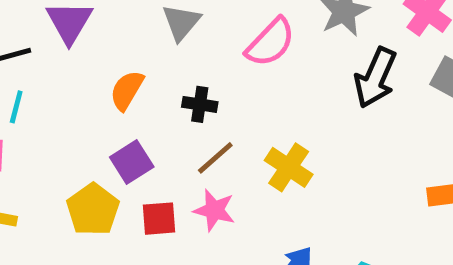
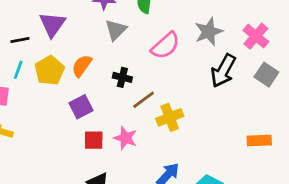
brown line: (215, 158) -> (144, 100), moved
yellow cross: (289, 167) -> (170, 117), turned 30
yellow pentagon: (93, 209) -> (50, 70), moved

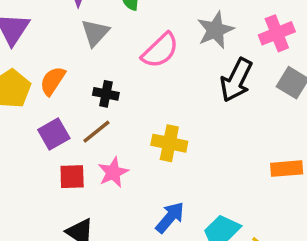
pink cross: (256, 36) -> (277, 33), turned 30
brown line: (144, 100) -> (96, 132), moved
yellow cross: (170, 117) -> (169, 143), turned 35
pink star: (125, 138) -> (113, 172), turned 30

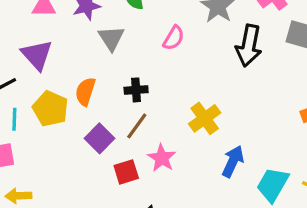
pink semicircle: (160, 50) -> (174, 38), size x0.7
yellow cross: (169, 143) -> (205, 118), turned -32
blue arrow: (170, 217) -> (233, 161), moved

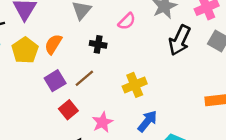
black cross: (136, 90) -> (98, 44), moved
pink star: (162, 158) -> (102, 122), moved
red square: (126, 172) -> (68, 110), turned -36

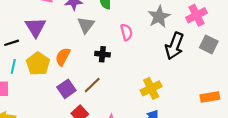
pink semicircle: (127, 21) -> (126, 32), turned -56
yellow cross: (135, 85) -> (151, 88), moved

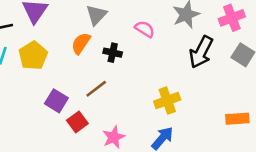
pink semicircle: (126, 32) -> (145, 29), turned -49
orange semicircle: (63, 57) -> (81, 43), moved
purple square: (66, 89) -> (56, 101), moved, turned -30

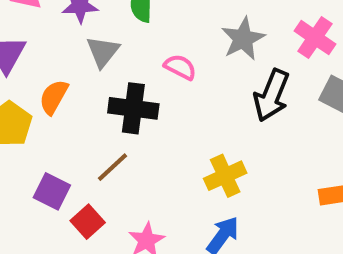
pink cross: (232, 18) -> (315, 38), turned -30
orange semicircle: (81, 43) -> (54, 97), moved
black cross: (113, 53) -> (133, 108), size x1.6

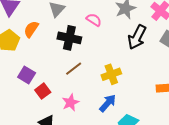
brown line: (112, 167) -> (74, 69), moved

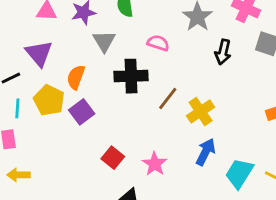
black arrow: (137, 37) -> (223, 52), size x0.7
brown line: (74, 69) -> (168, 98), moved
purple square: (27, 75) -> (82, 112), moved, turned 36

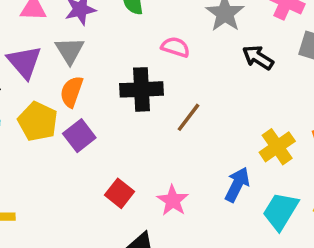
gray triangle: (104, 41) -> (70, 51), moved
black arrow: (223, 52) -> (258, 57), turned 110
yellow cross: (201, 111) -> (277, 147), moved

